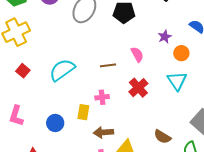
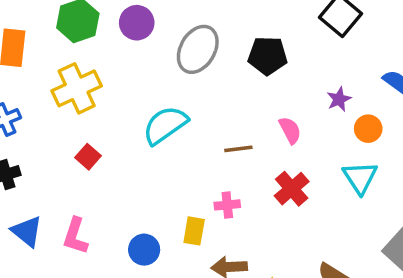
cyan semicircle: (62, 70) -> (165, 125), moved

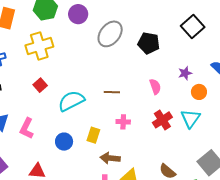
cyan semicircle: (165, 125) -> (71, 101), moved
brown line: (238, 149) -> (112, 92), moved
red cross: (292, 189) -> (162, 120), moved
pink cross: (227, 205) -> (123, 122), moved

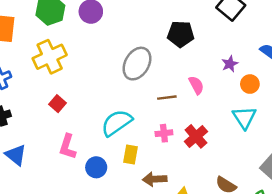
gray ellipse: (110, 34) -> (137, 64), moved
brown line: (112, 92) -> (167, 98), moved
cyan semicircle: (71, 101) -> (117, 123), moved
red cross: (162, 120) -> (196, 136), moved
pink L-shape: (27, 128) -> (67, 147), moved

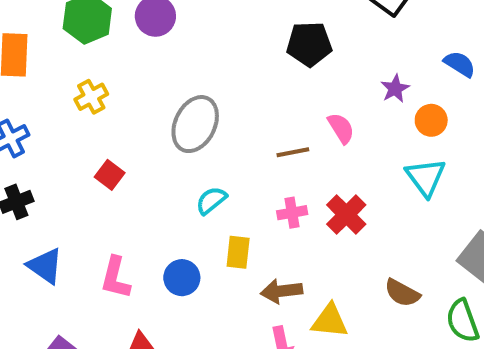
yellow cross: (50, 57) -> (91, 97), size x0.6
gray ellipse: (137, 64) -> (195, 124), moved
cyan semicircle: (117, 123) -> (211, 200), size x0.6
pink L-shape: (67, 147) -> (115, 278), moved

